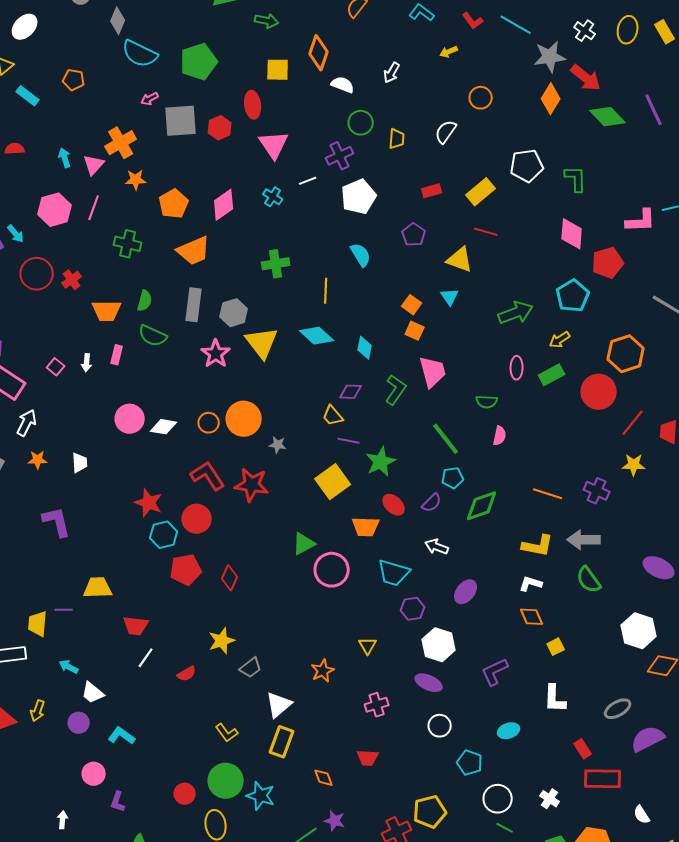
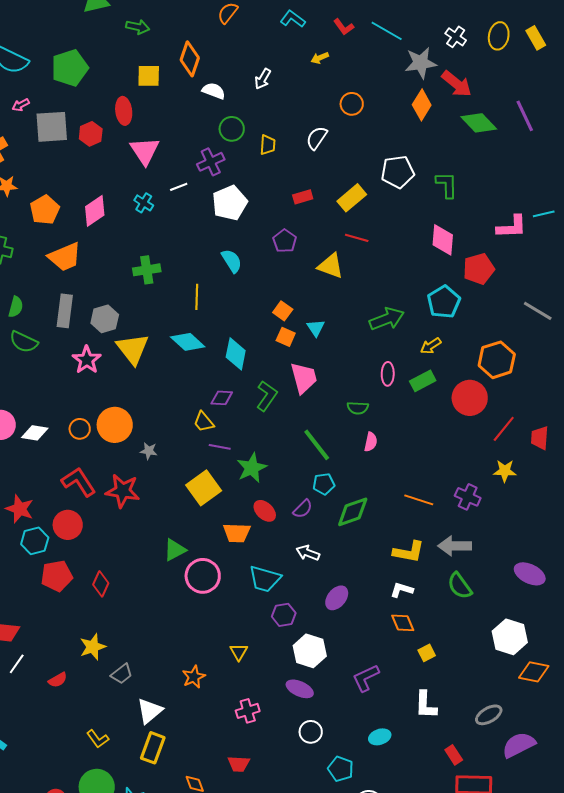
cyan triangle: (450, 297) -> (316, 328), moved
cyan diamond: (365, 348) -> (236, 354), size x1.4

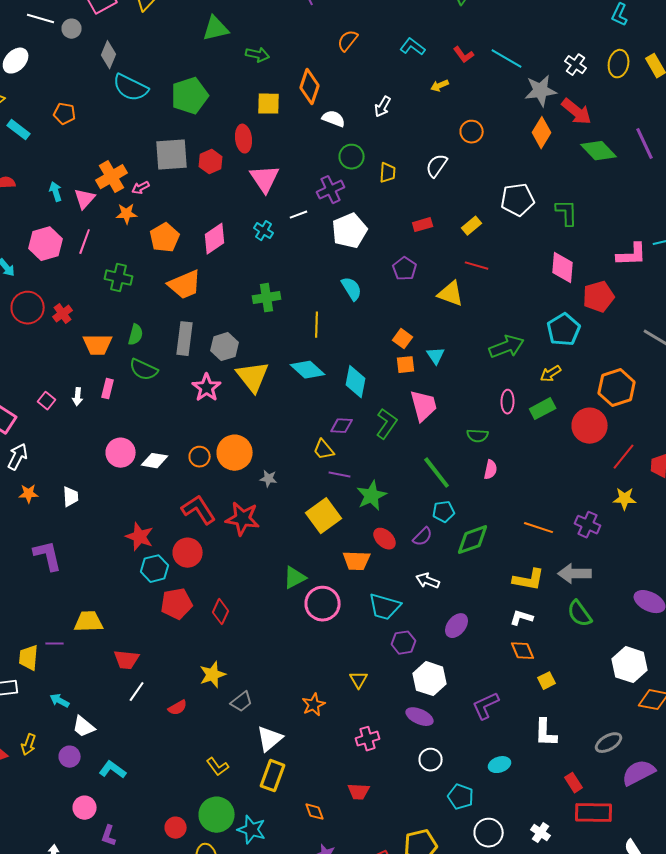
pink arrow: (21, 105) -> (141, 188), moved
yellow rectangle: (352, 198) -> (472, 226), size x0.7
orange square: (286, 337) -> (406, 365), turned -30

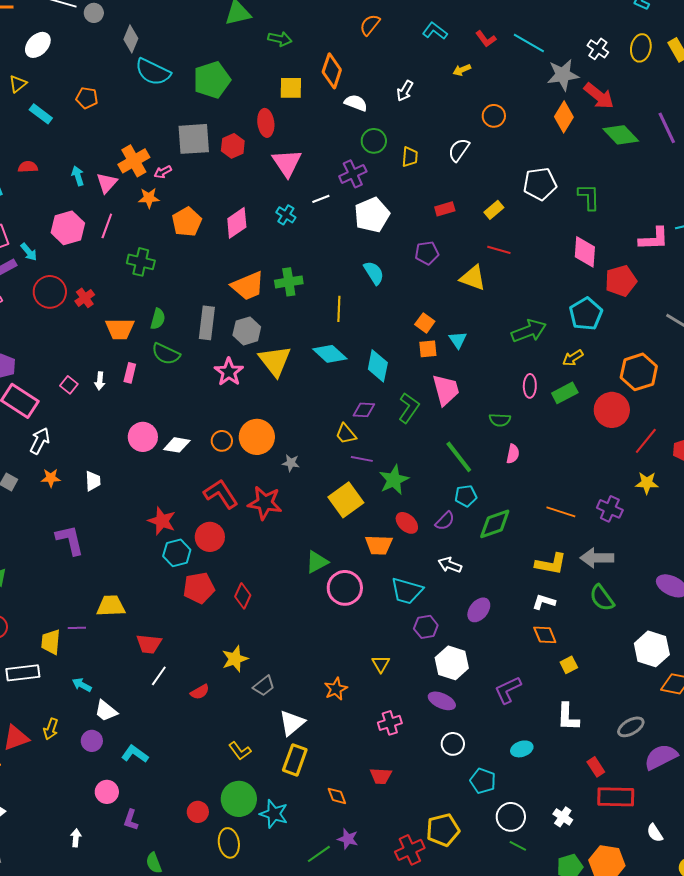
purple pentagon: (405, 269) -> (427, 253), turned 30
orange trapezoid: (185, 285) -> (248, 286), moved

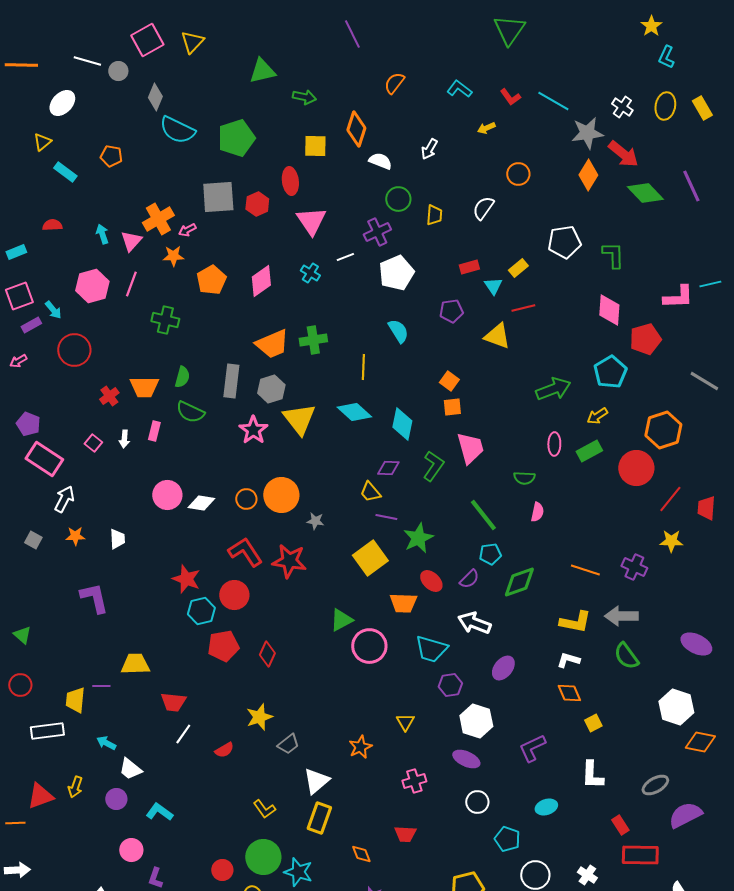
red line: (499, 250) -> (523, 308), turned -30
red cross: (85, 298) -> (109, 396), moved
cyan triangle: (458, 340) -> (493, 286), moved
white arrow: (450, 565) -> (474, 623), size x1.4

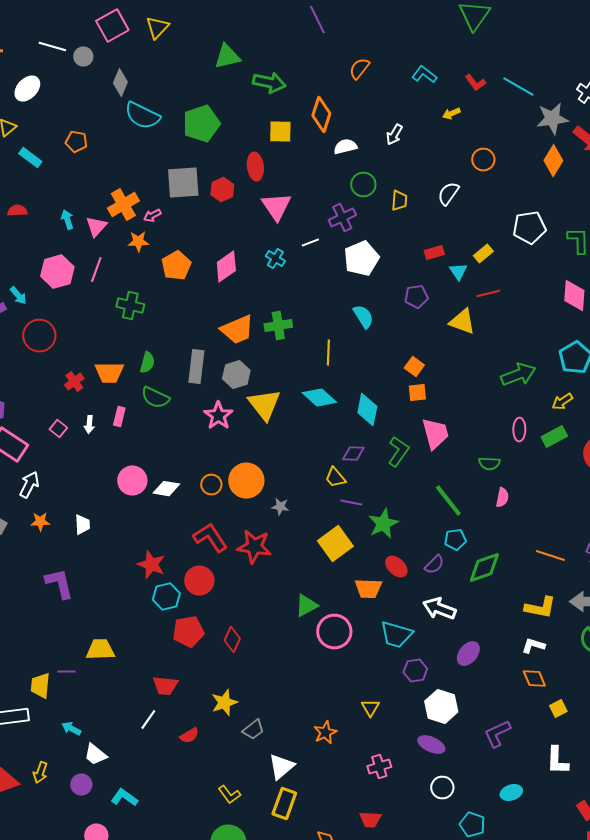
green arrow: (304, 97) -> (269, 83), size x1.4
white semicircle: (380, 161) -> (345, 147), turned -35
red trapezoid: (173, 702) -> (165, 686), moved

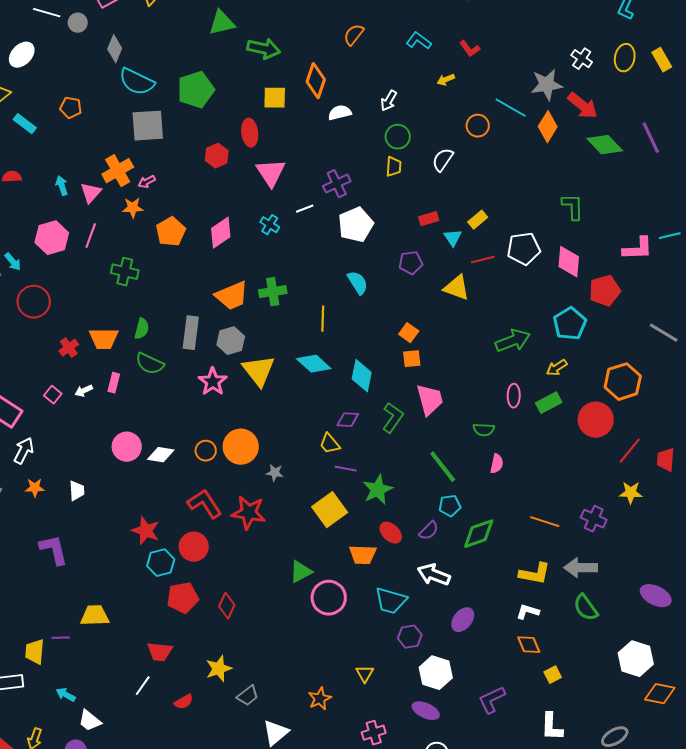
cyan line: (518, 87) -> (511, 108), moved
gray square: (183, 183) -> (148, 126), moved
green circle: (363, 185) -> (398, 137), moved
white pentagon: (529, 228) -> (524, 249), moved
white arrow: (89, 425) -> (84, 391), turned 60

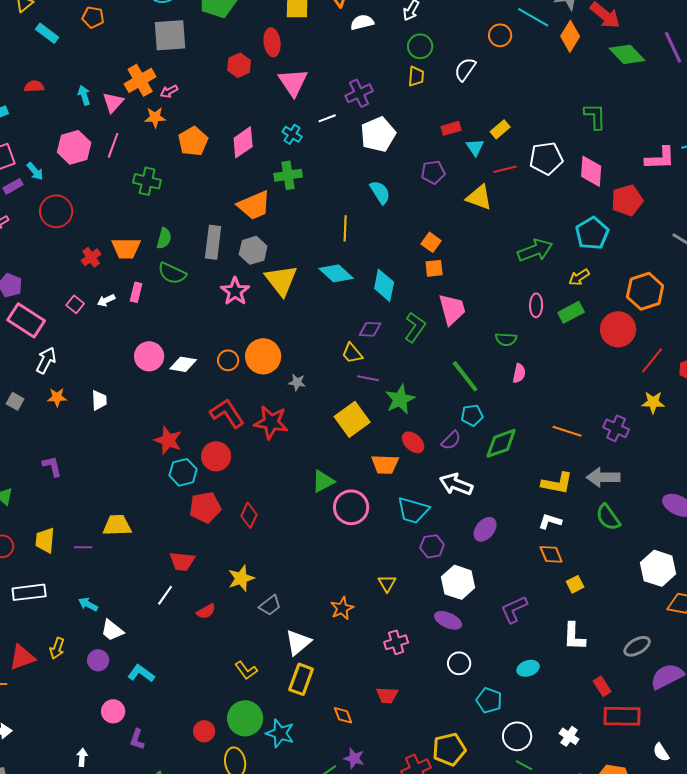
green cross: (273, 292) -> (288, 175), moved
purple L-shape: (54, 550) -> (52, 466), moved, size x0.7
yellow trapezoid: (35, 652) -> (45, 540), moved

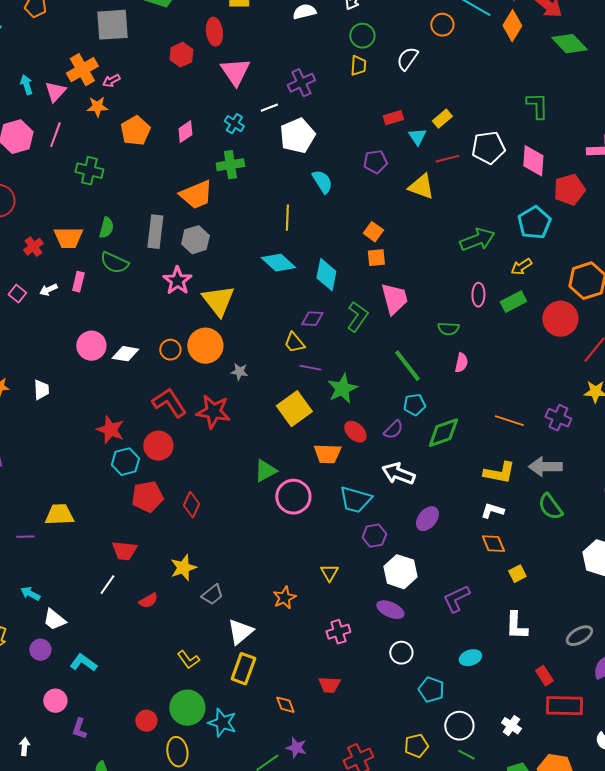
white pentagon: (378, 134) -> (297, 136), moved
pink diamond: (243, 142) -> (185, 132), size x0.7
yellow triangle: (281, 280) -> (218, 301), moved
yellow pentagon: (449, 749) -> (416, 746), moved, size x0.7

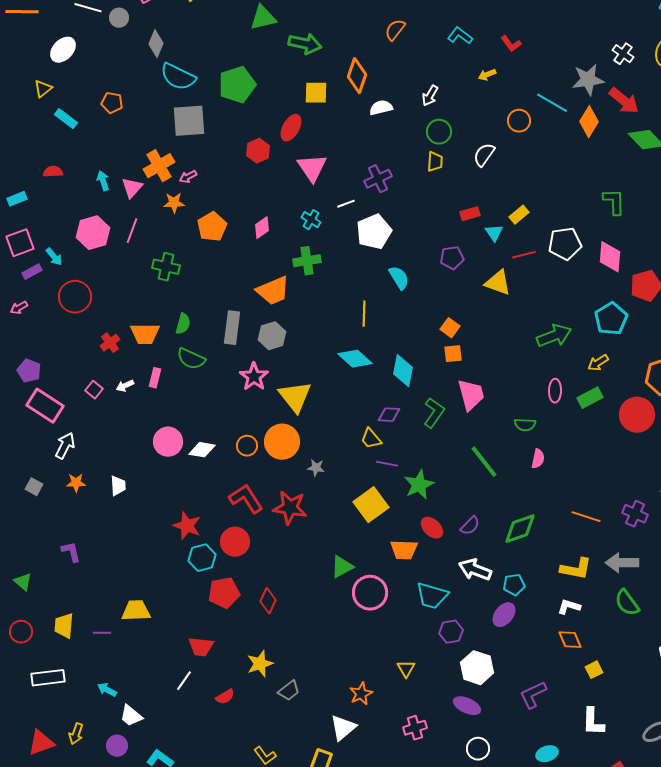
red ellipse: (214, 32) -> (291, 128), turned 36
cyan pentagon: (414, 405) -> (514, 585), moved
white triangle: (240, 632) -> (343, 728), moved

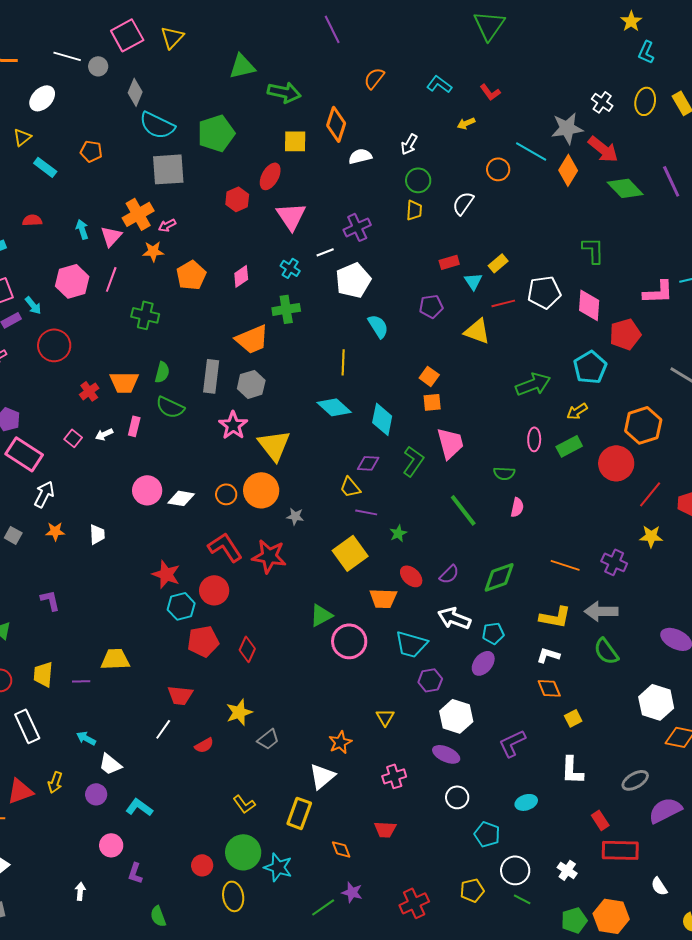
green star: (419, 485) -> (398, 533), size x0.6
white rectangle: (48, 678) -> (27, 726), turned 72

